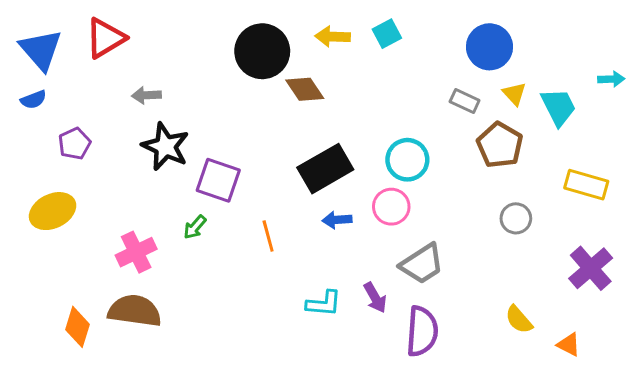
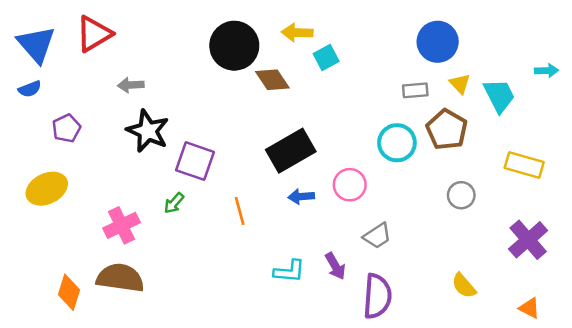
cyan square: (387, 34) -> (326, 57), moved
gray rectangle: (465, 101) -> (415, 90), turned -30
cyan circle: (407, 160) -> (397, 143), moved
gray trapezoid: (422, 264) -> (377, 236), size x0.7
orange triangle: (569, 344) -> (529, 308), moved

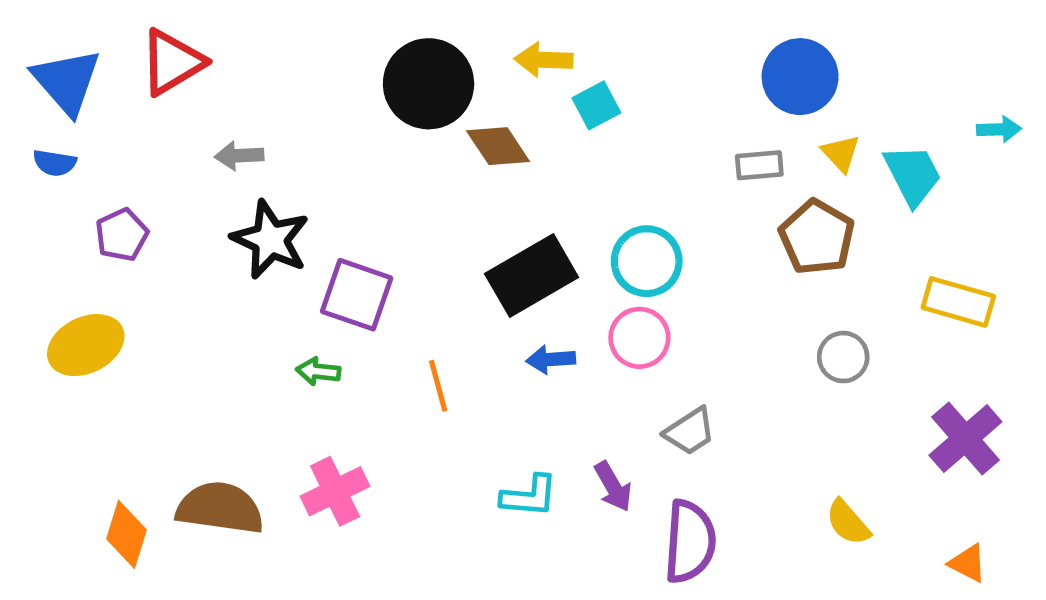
blue semicircle: (30, 89) -> (55, 163), turned 30
cyan circle: (397, 143) -> (647, 261), moved
green arrow: (174, 203) -> (318, 371), turned 55
pink cross: (122, 225) -> (335, 491), moved

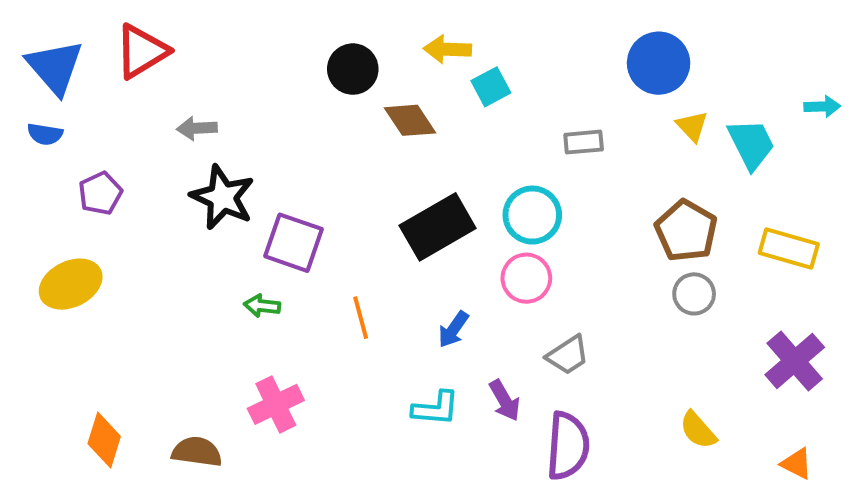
black circle: (429, 84) -> (353, 69), size x0.7
gray rectangle: (759, 165) -> (584, 142), moved
brown pentagon: (817, 237) -> (686, 231), moved
blue arrow: (551, 359) -> (453, 329), moved, turned -51
brown semicircle: (220, 508) -> (197, 452), moved, size x0.7

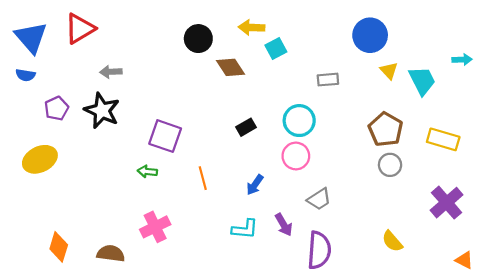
black star: (223, 197) -> (102, 111), moved
black rectangle: (438, 227) -> (246, 127), size x0.5
orange triangle: (797, 464) -> (464, 260), moved

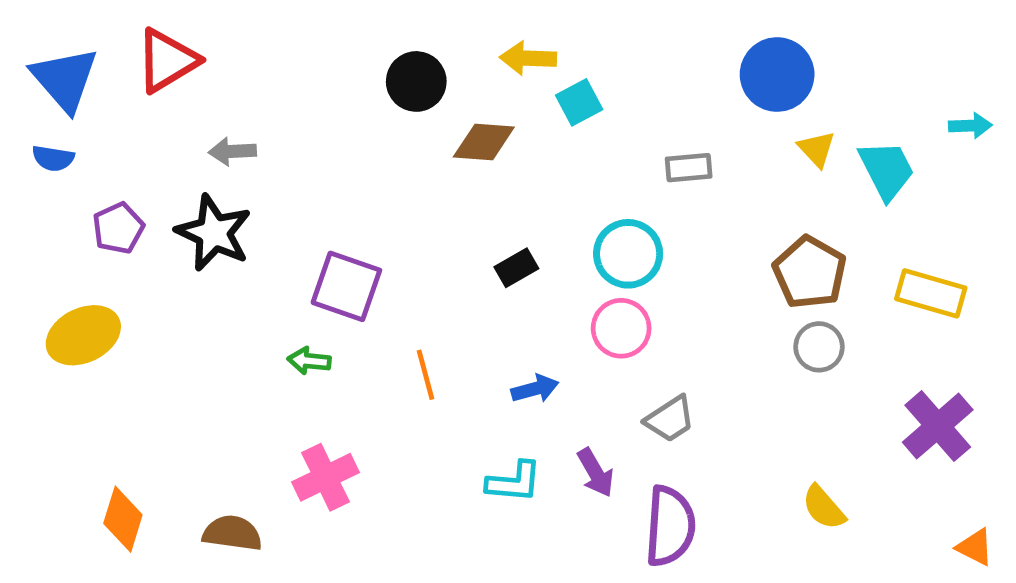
brown diamond: (230, 67) -> (484, 142), turned -52
blue arrow: (255, 185) -> (535, 389), turned -140

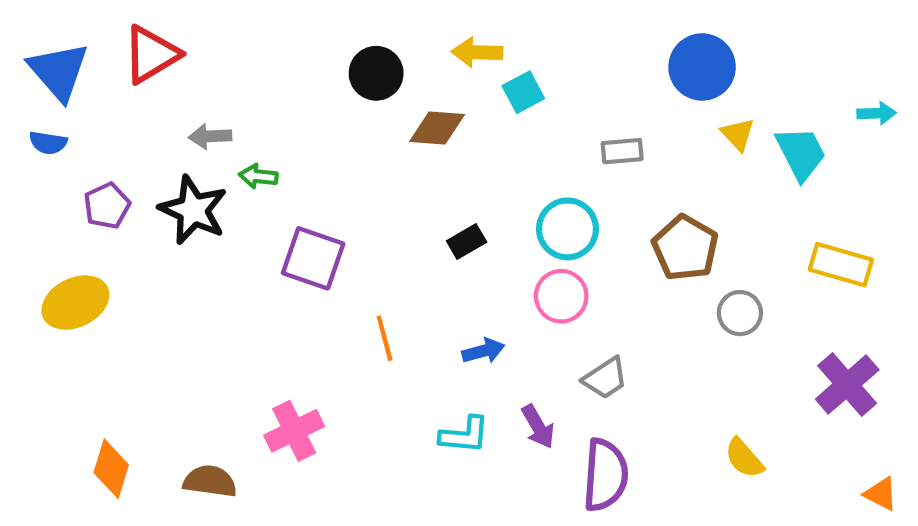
brown pentagon: (810, 272) -> (685, 248), moved
green arrow: (309, 361) -> (258, 176), moved

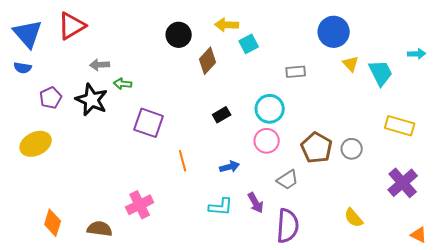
brown diamond: (437, 128) -> (208, 61), turned -52
brown pentagon: (685, 248) -> (317, 148), moved

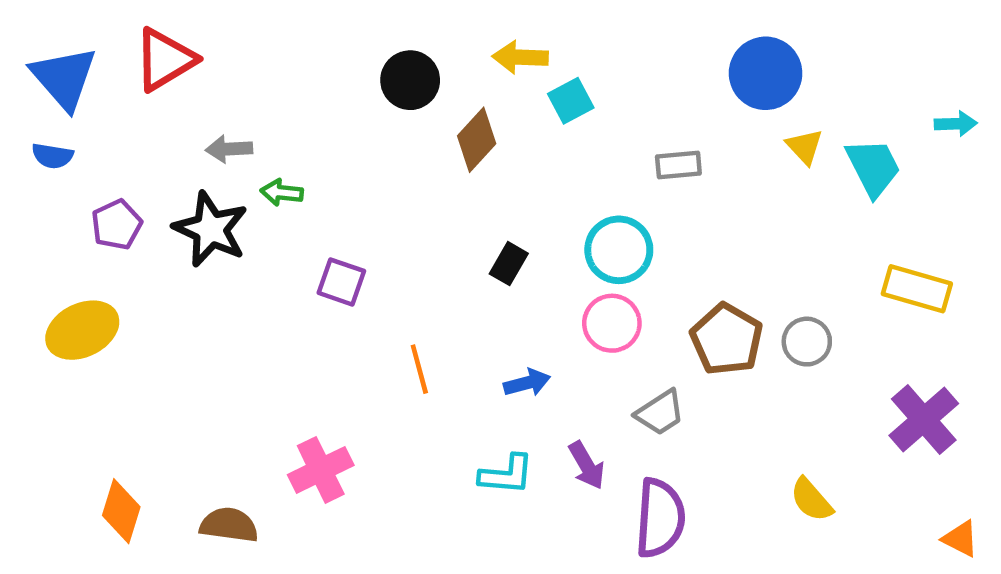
black rectangle: (222, 115) -> (509, 264), turned -30
purple square: (149, 123) -> (341, 282), size x0.7

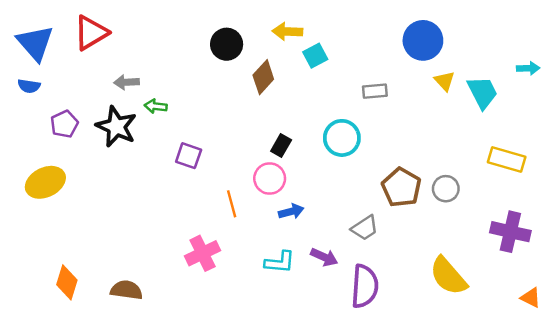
pink circle: (612, 323) -> (270, 179), moved
purple cross: (924, 420) -> (510, 232), turned -36
purple arrow: (587, 465) -> (324, 257), turned -36
pink cross: (321, 470) -> (202, 253), moved
yellow semicircle: (811, 500) -> (448, 276), size x1.6

